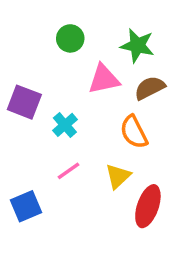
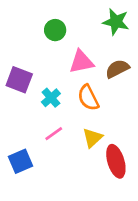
green star: (137, 46) -> (116, 22), moved
orange semicircle: (134, 132) -> (88, 98), moved
red ellipse: (148, 206) -> (116, 161), turned -36

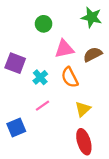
yellow triangle: (92, 138) -> (83, 109), moved
red ellipse: (116, 161) -> (84, 142), moved

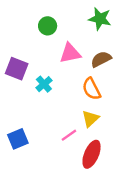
orange semicircle: (70, 77) -> (92, 89), moved
pink line: (42, 106) -> (69, 135), moved
red ellipse: (84, 142) -> (92, 154), turned 40

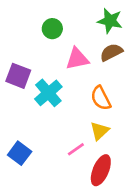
brown semicircle: (101, 59) -> (111, 52), moved
cyan cross: (44, 84) -> (48, 93), size x1.5
blue square: (18, 139) -> (20, 153), turned -30

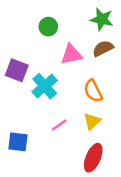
pink line: (76, 149) -> (59, 125), moved
blue square: (20, 153) -> (18, 142), turned -30

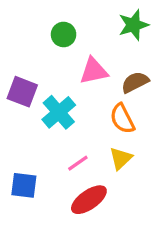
green star: (102, 19) -> (133, 25), turned -30
brown semicircle: (103, 48) -> (135, 82), moved
red ellipse: (93, 158) -> (89, 200), moved, turned 32

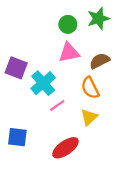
green circle: (64, 35) -> (68, 24), moved
pink line: (78, 163) -> (57, 105), moved

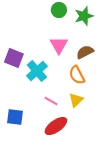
green circle: (68, 24) -> (59, 10), moved
pink triangle: (69, 53) -> (59, 45), turned -48
pink line: (57, 105) -> (51, 101), moved, turned 64

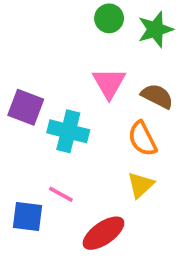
brown semicircle: (85, 52) -> (157, 96), turned 54
cyan cross: (37, 71) -> (68, 131), turned -35
pink line: (51, 101) -> (61, 194), moved

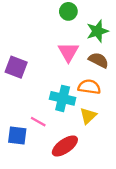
green star: (155, 29) -> (97, 31), moved
cyan cross: (68, 131) -> (63, 98), moved
orange semicircle: (142, 139) -> (89, 87), turned 125

